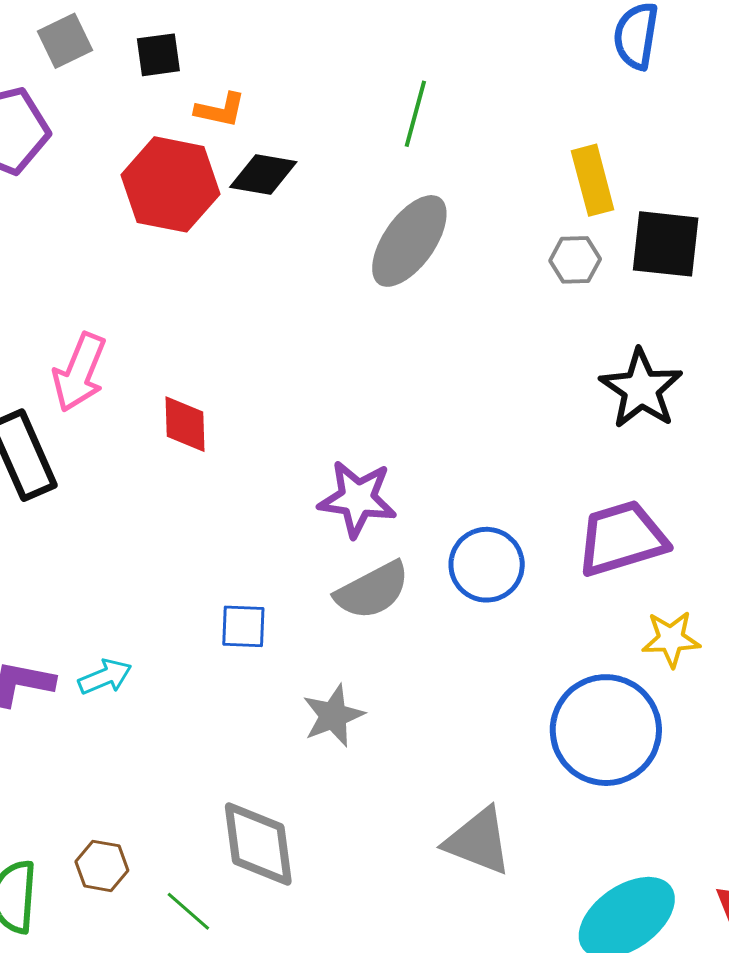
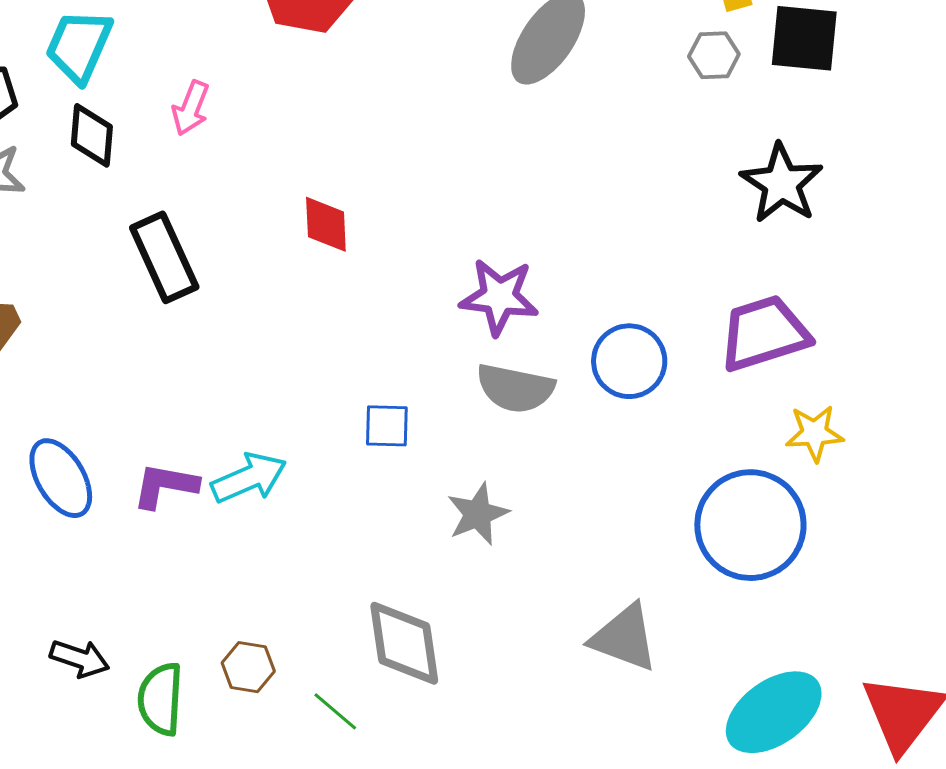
pink arrow: (79, 372) -> (191, 108), moved, size x0.7
gray semicircle: (372, 590) -> (515, 388), turned 40
cyan arrow: (105, 677) -> (249, 478), size x1.4

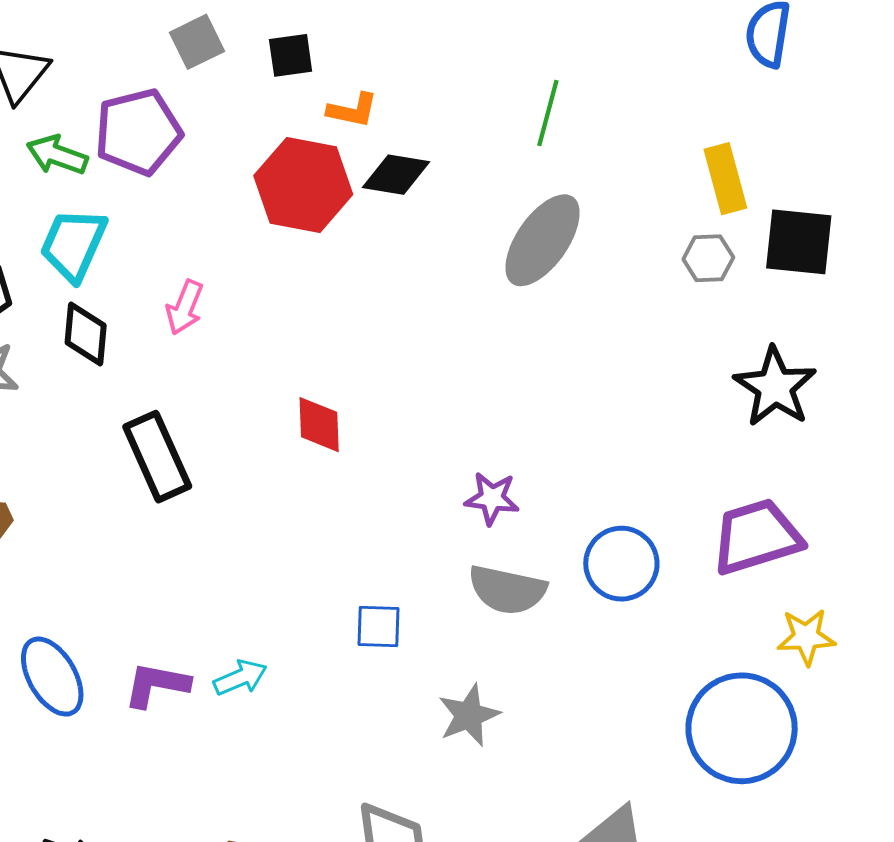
purple star: (499, 297) -> (492, 498), size x0.7
cyan arrow: (249, 478) -> (240, 678), size x0.7

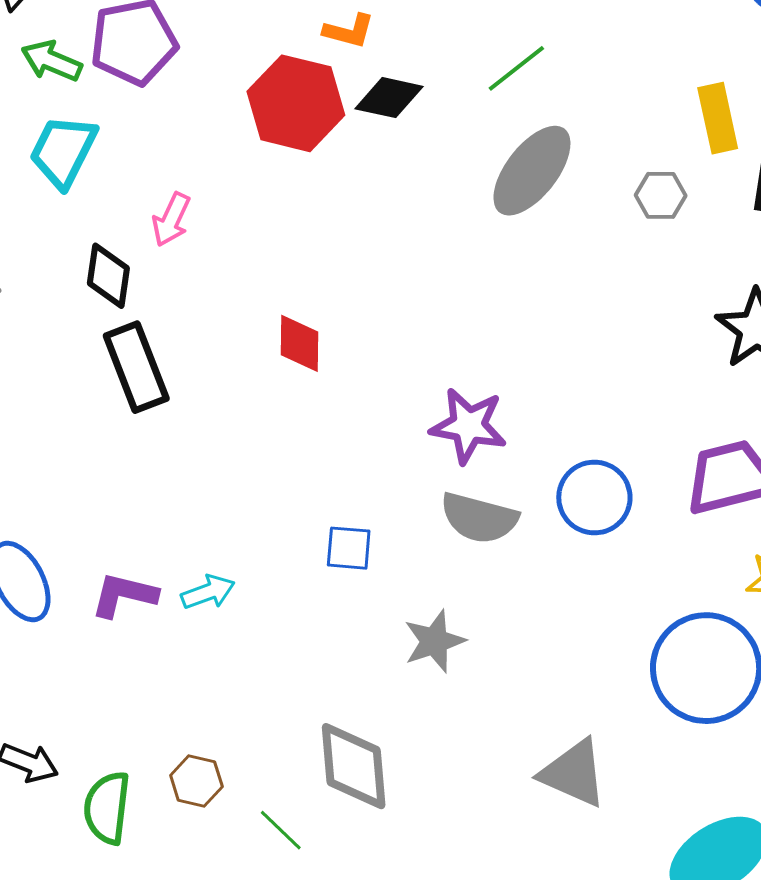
green line: (548, 113) -> (516, 68), moved, turned 34
gray hexagon: (708, 258) -> (661, 195), moved
black diamond: (86, 334) -> (108, 276), moved
purple star: (492, 498) -> (468, 426), size x1.4

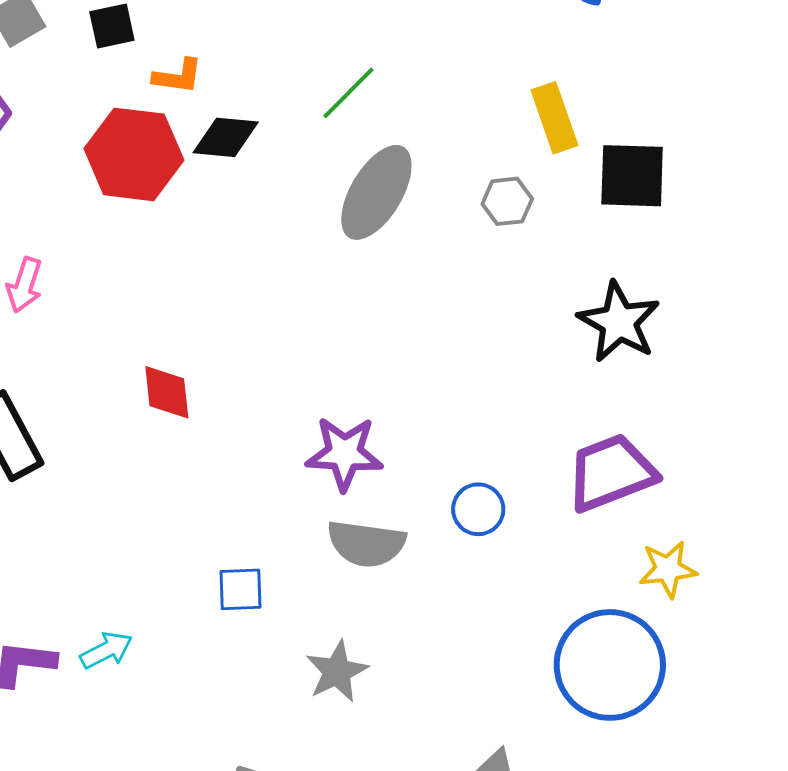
blue circle: (594, 498) -> (478, 509), size x0.7

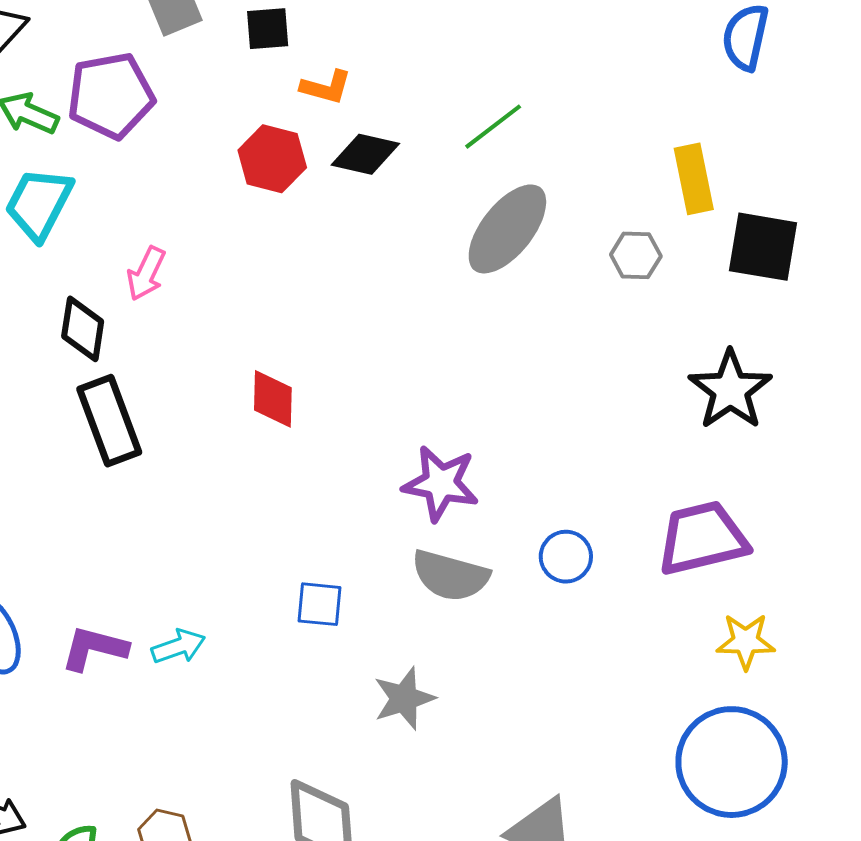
red hexagon: (134, 154) -> (272, 159), size x0.7
blue circle: (610, 665) -> (732, 762), moved

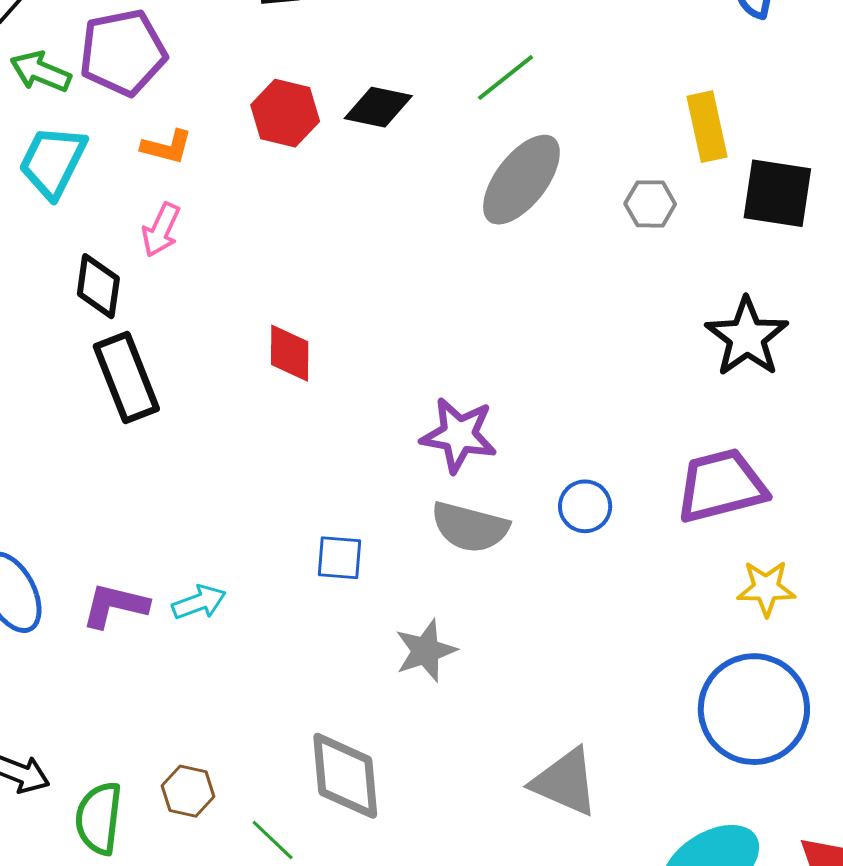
orange L-shape: (326, 87) -> (167, 147), moved

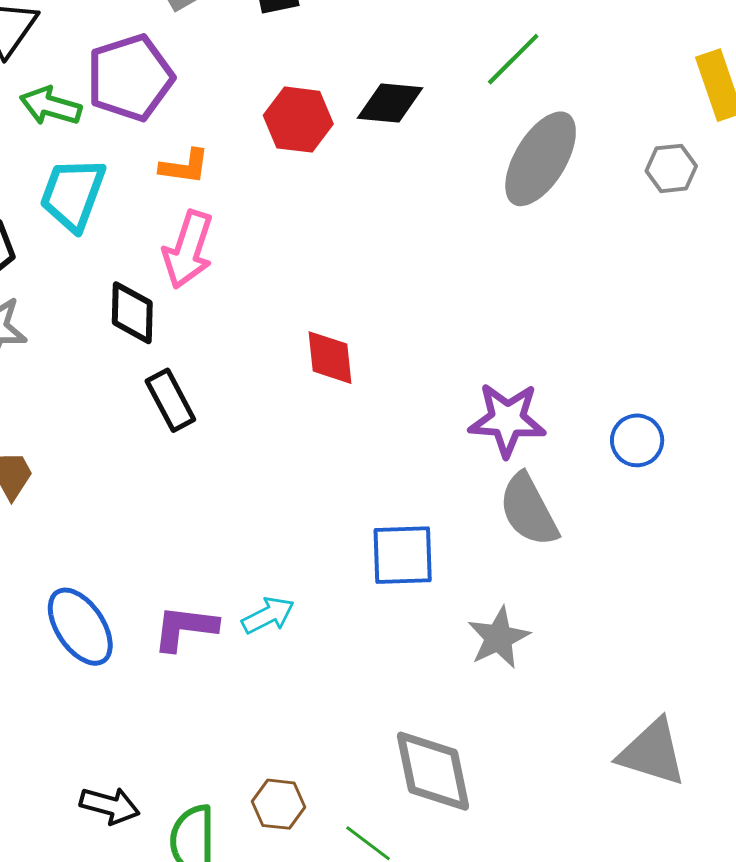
pink arrow: (161, 230) -> (188, 250), size x1.4
black rectangle: (126, 377) -> (170, 400), size x0.7
blue circle: (585, 506) -> (637, 440), moved
gray semicircle: (470, 527) -> (529, 510), turned 54
blue square: (340, 558) -> (403, 555), size x1.4

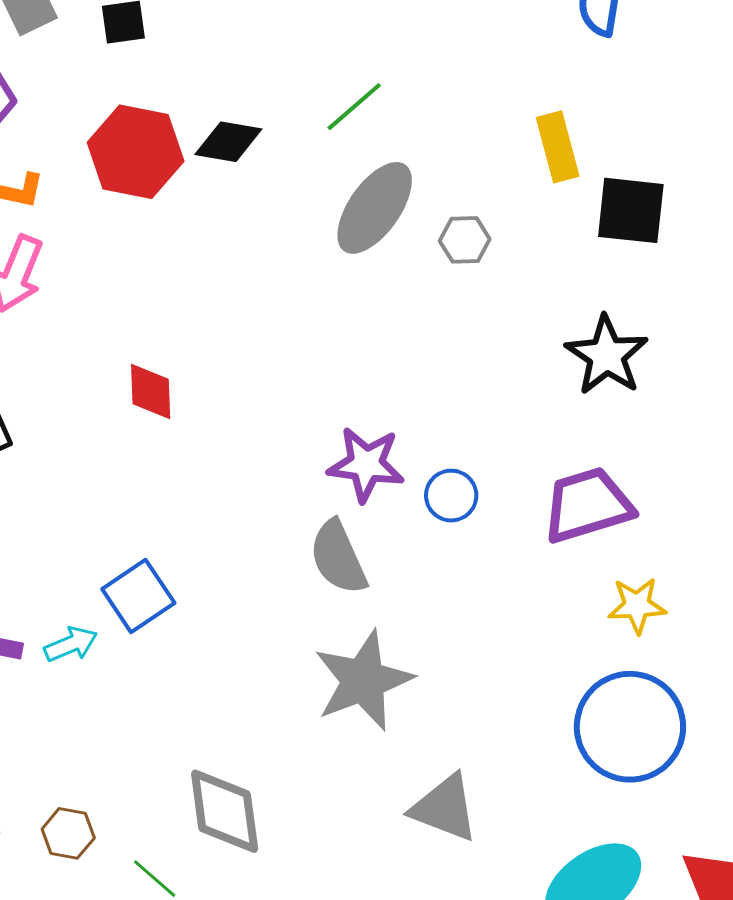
red hexagon: (298, 120) -> (136, 152), size x1.4
gray hexagon: (671, 168) -> (465, 240), moved
purple star: (507, 420) -> (366, 464), moved
blue square: (403, 555) -> (138, 596), moved, turned -36
gray star: (499, 638) -> (363, 681), moved, size x1.6

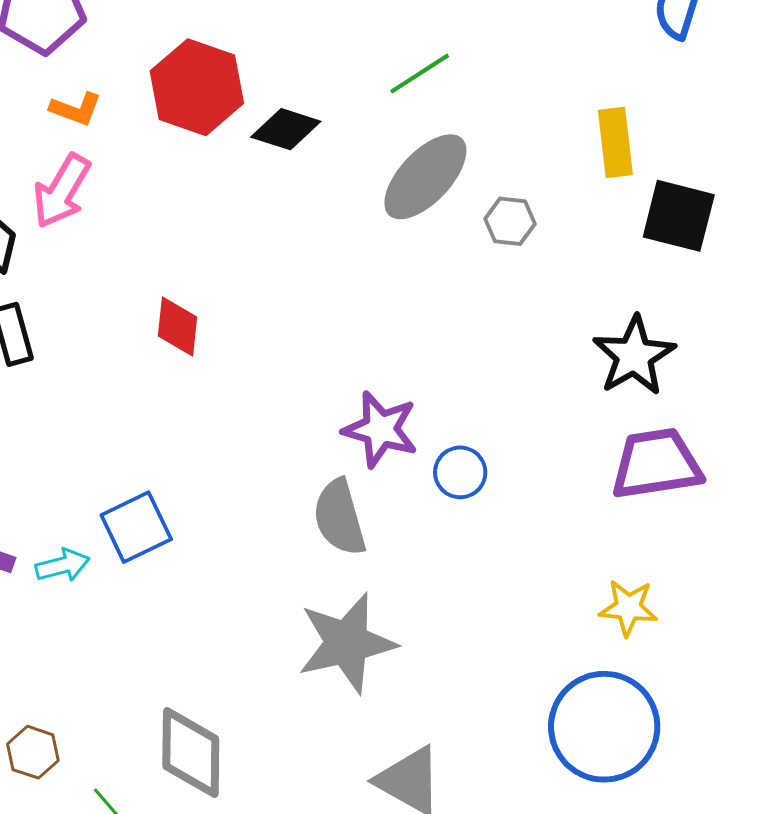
black diamond: (228, 142) -> (286, 129), moved
purple trapezoid: (588, 505) -> (656, 464), moved

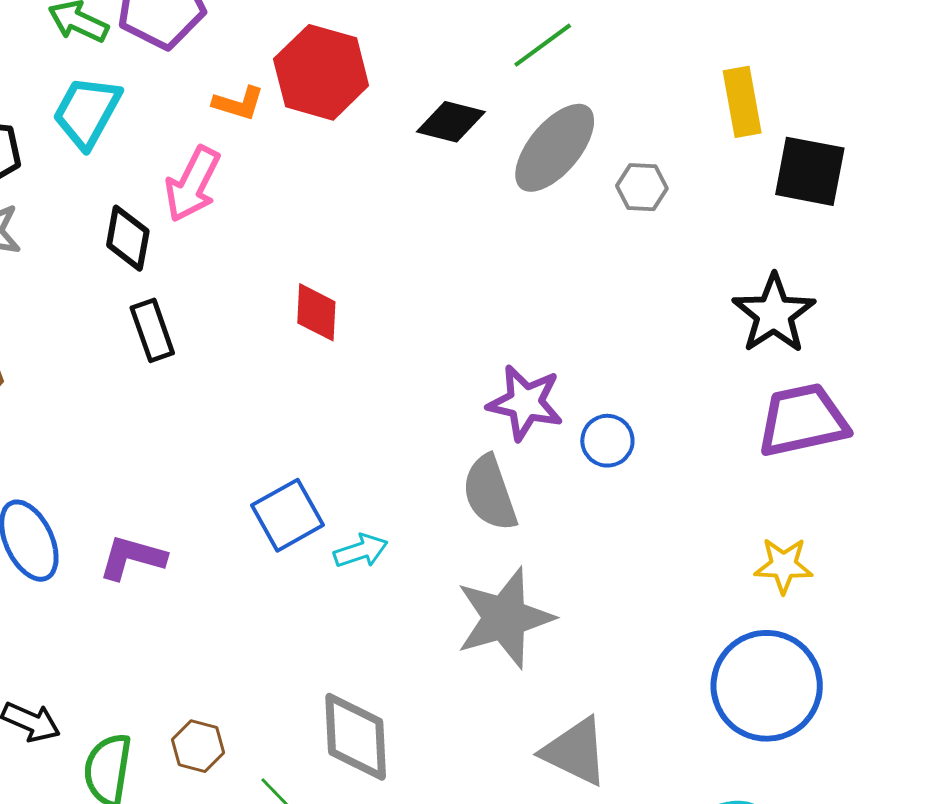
orange L-shape: (76, 109) -> (238, 103), moved
black diamond: (286, 129) -> (451, 122), moved
cyan arrow: (63, 565) -> (361, 551), moved

